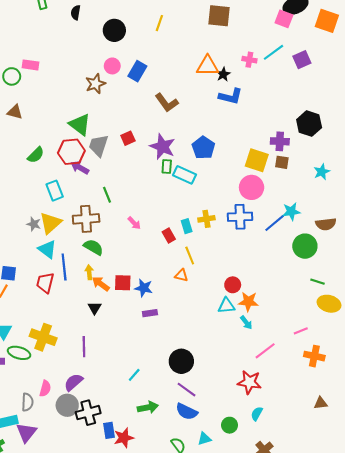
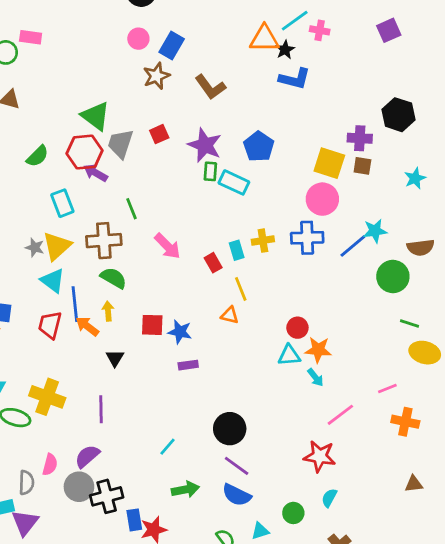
cyan line: (274, 52) -> (295, 21), moved
brown star: (95, 84) -> (156, 76), moved
pink arrow: (134, 223) -> (167, 246), size x1.5
orange arrow: (101, 284) -> (87, 326), moved

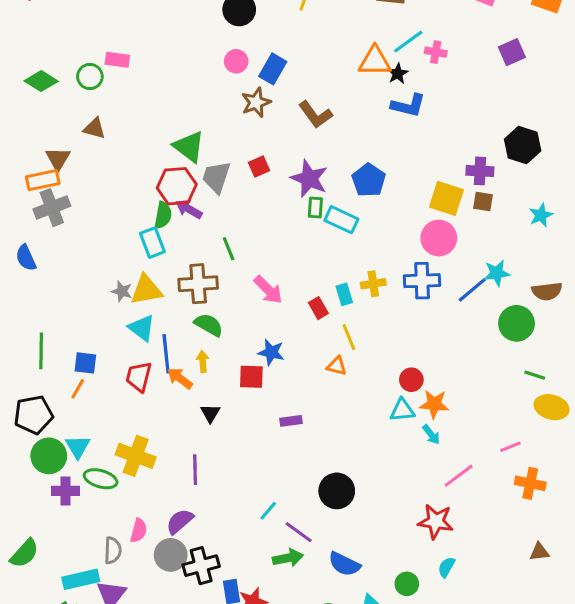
green semicircle: (37, 156) -> (163, 215), moved, turned -35
yellow triangle: (57, 246) -> (146, 290), turned 32
blue star: (180, 332) -> (271, 352), moved
purple line: (237, 466) -> (299, 532), moved

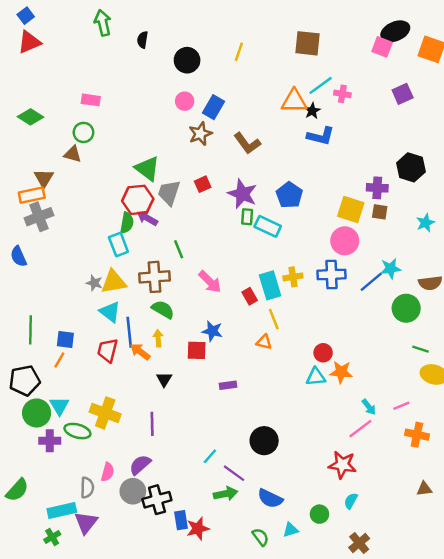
green circle: (90, 77) -> (83, 132), moved
cyan rectangle: (344, 294) -> (270, 285), size x1.6
cyan arrow: (431, 435) -> (369, 407), moved

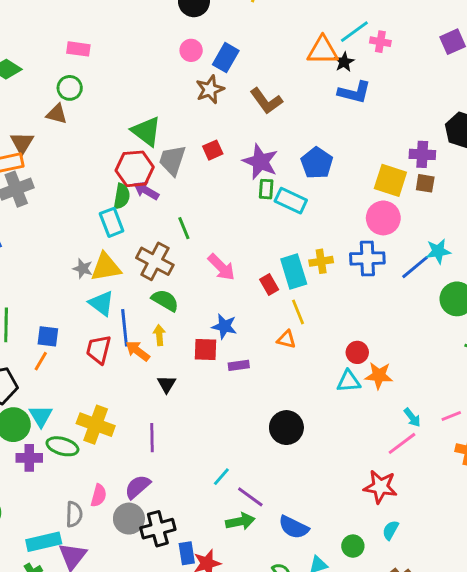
brown cross: (155, 277) -> (155, 261), turned 32
purple rectangle: (228, 385) -> (239, 365), moved
black circle: (264, 441) -> (286, 428), moved

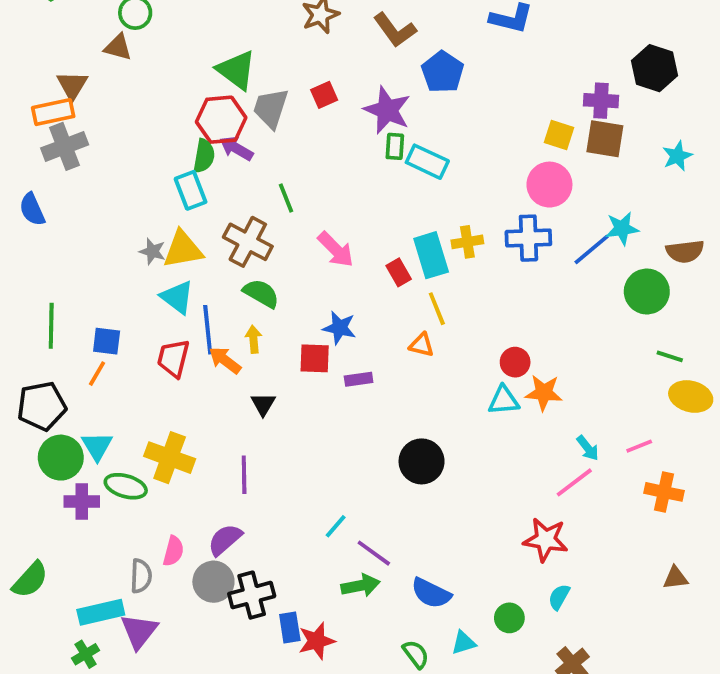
blue pentagon: (317, 163) -> (443, 72), moved
yellow square: (390, 180) -> (559, 135), size x0.7
brown square: (425, 183) -> (605, 139), size x1.5

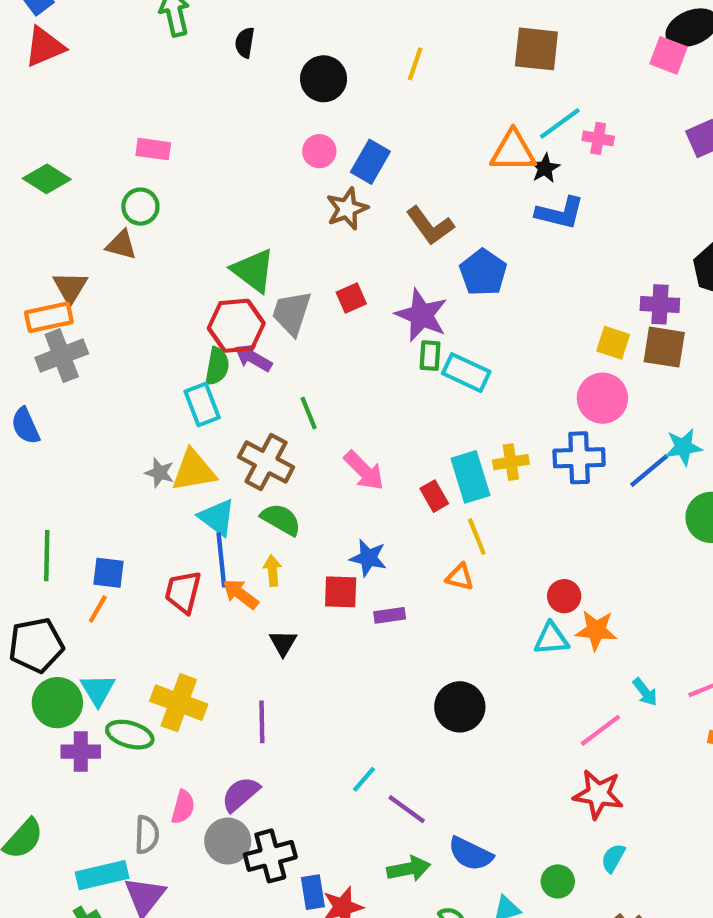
cyan triangle: (177, 297) -> (217, 517), moved
pink line: (574, 482) -> (600, 730), moved
green arrow: (360, 585) -> (409, 869), moved

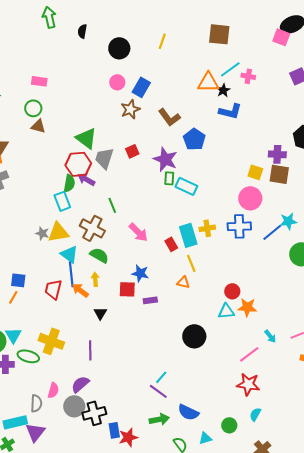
brown triangle: (121, 245) -> (38, 126), moved
black circle: (460, 707) -> (194, 336), moved
cyan line: (364, 779) -> (161, 377), moved

